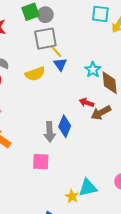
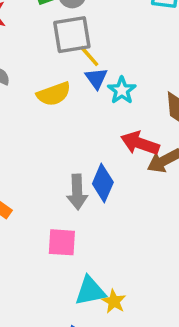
cyan star: (93, 70) -> (122, 90), moved
red arrow: (86, 103) -> (140, 143), size x1.5
cyan triangle: (88, 188) -> (90, 291), moved

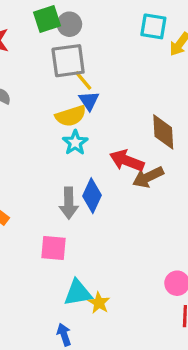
cyan star: (122, 90) -> (75, 143), moved
yellow semicircle: (54, 94) -> (71, 116), moved

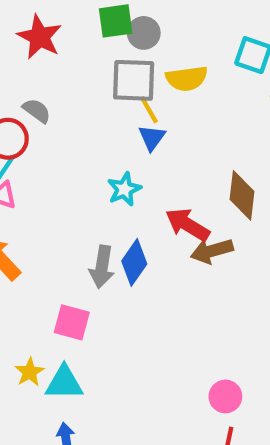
yellow semicircle: (71, 116) -> (187, 79), moved
cyan triangle: (78, 293) -> (64, 383), moved
yellow star: (99, 303) -> (30, 372), moved

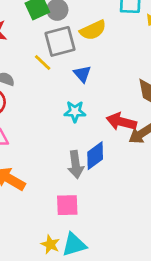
yellow line: (149, 110) -> (43, 63), moved
cyan star: (124, 189) -> (75, 112), turned -30
blue diamond: (134, 262) -> (95, 156), turned 36

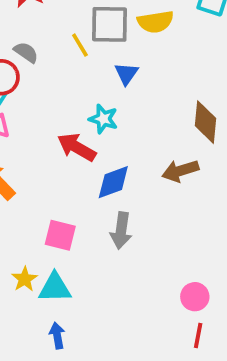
red arrow: (121, 122) -> (77, 147), moved
gray arrow: (76, 165) -> (121, 231), moved

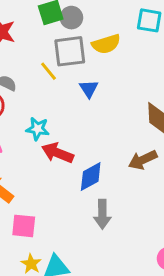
cyan star: (103, 119) -> (38, 129), moved
pink square: (60, 235) -> (24, 226), moved

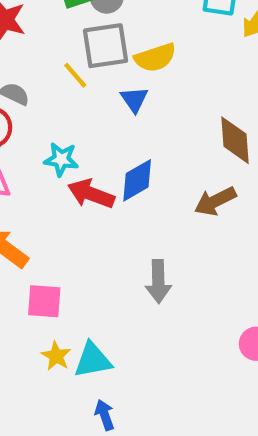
yellow semicircle: (106, 44) -> (155, 58), moved
blue diamond: (91, 177) -> (137, 180), moved

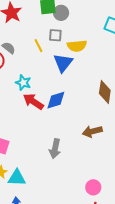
gray square: (105, 46) -> (55, 35), size x0.6
blue triangle: (134, 99) -> (63, 63), size x1.5
brown arrow: (215, 201) -> (92, 131), moved

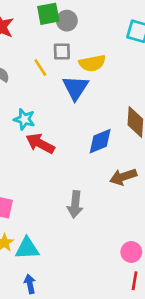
blue diamond: (56, 100) -> (100, 141), moved

